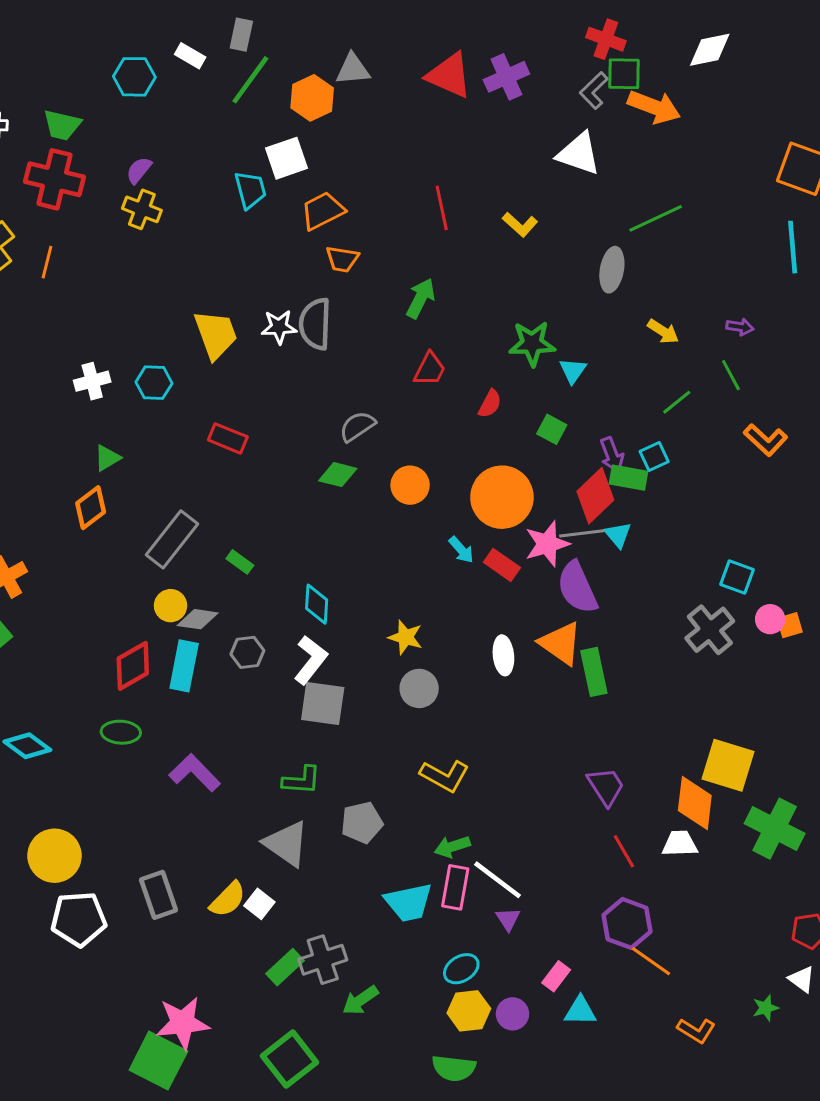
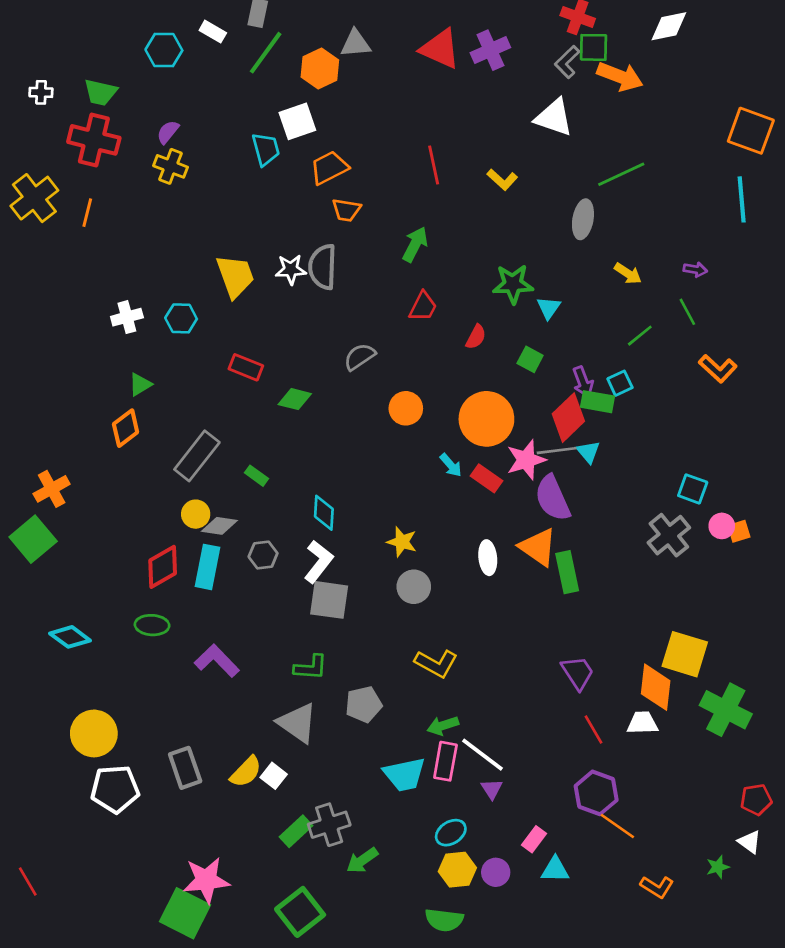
green diamond: (338, 475) -> (295, 399), moved

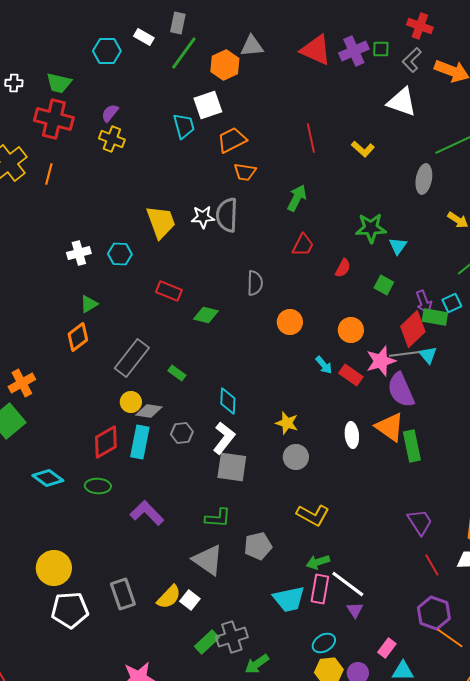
green square: (594, 47) -> (381, 49), moved, size x0.7
gray semicircle: (360, 357) -> (255, 283), turned 125
orange circle: (486, 419) -> (351, 330), size x0.6
cyan diamond: (70, 637) -> (48, 478), moved

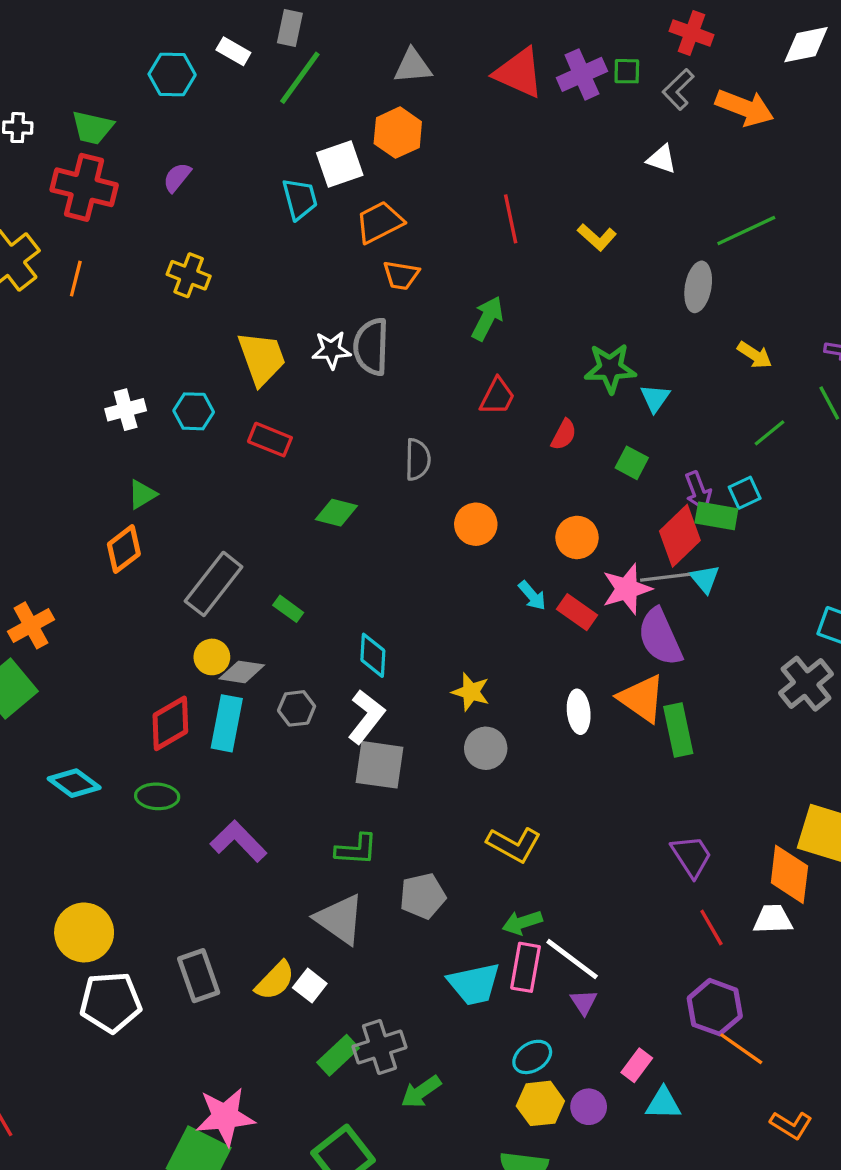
orange hexagon: (225, 65) -> (398, 133), moved
white triangle: (402, 102) -> (662, 159), size x0.6
yellow cross: (112, 139) -> (189, 275), moved
red rectangle: (169, 291) -> (270, 440), moved

